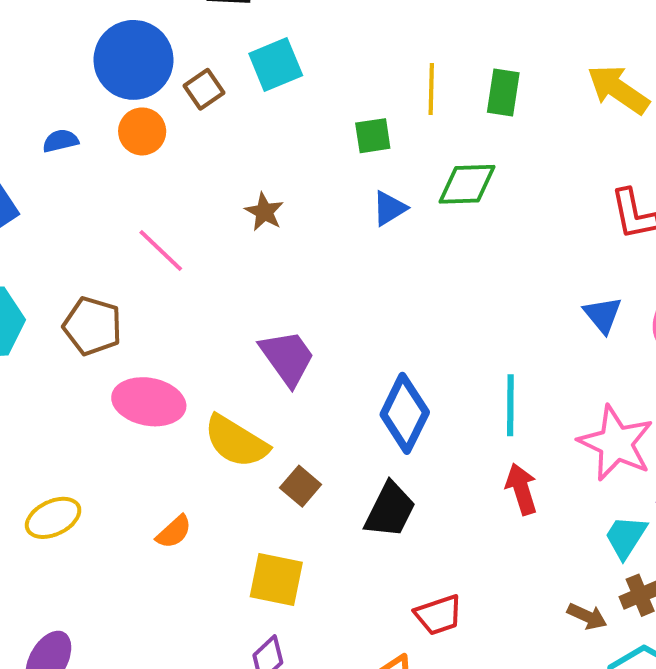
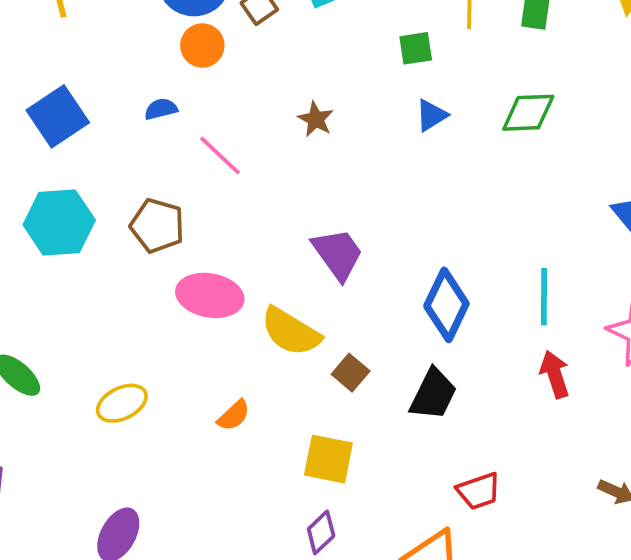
blue semicircle: (60, 141) -> (161, 109), moved
green diamond: (467, 184) -> (528, 113), moved

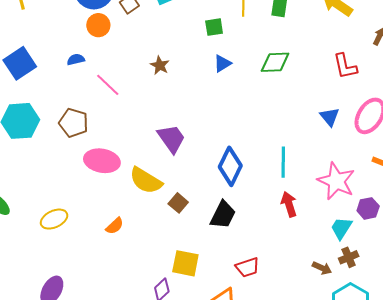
yellow square: (328, 459) -> (185, 263), moved

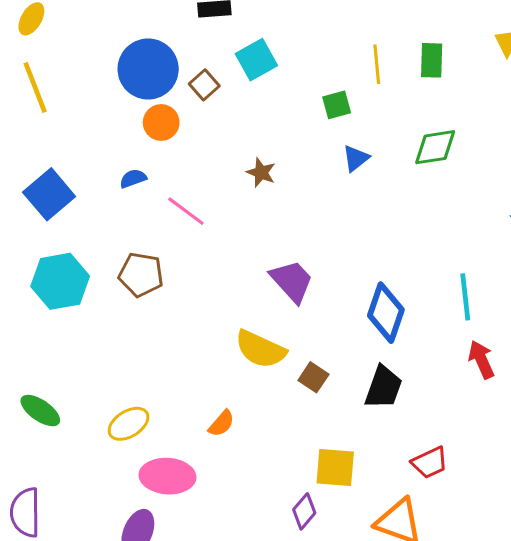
pink ellipse: (102, 161) -> (167, 476), moved

